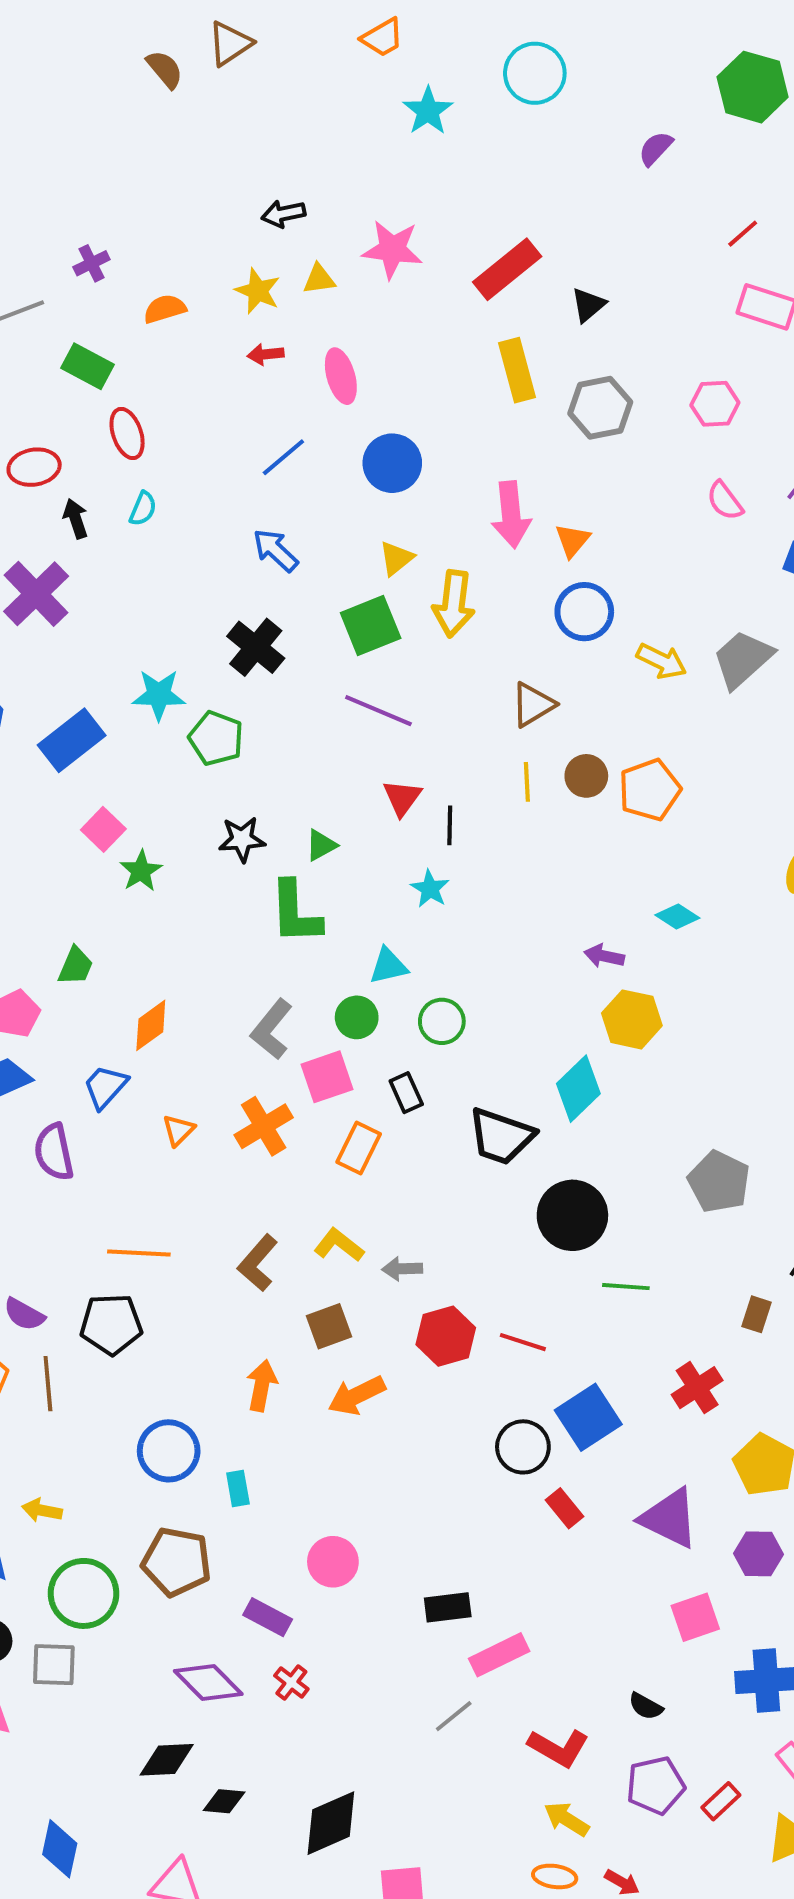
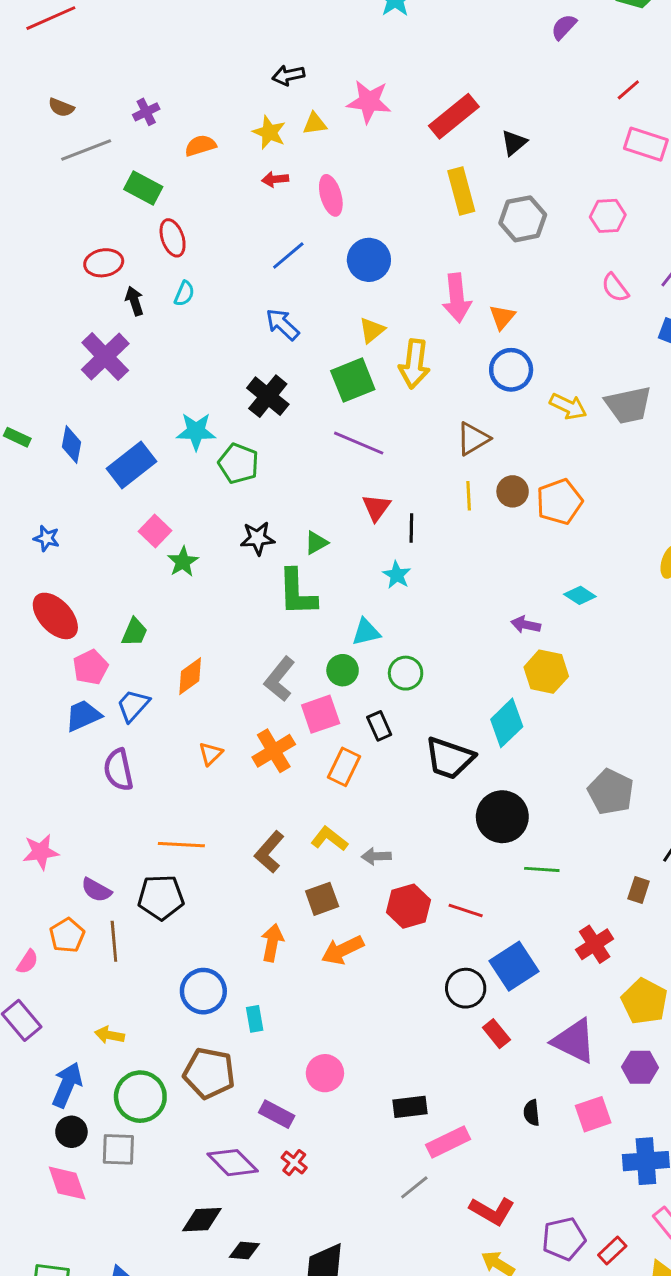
gray trapezoid: (743, 659) -> (628, 405), turned -150
blue trapezoid: (105, 1087) -> (133, 705), moved
black semicircle: (646, 1706) -> (532, 1113), moved, turned 55

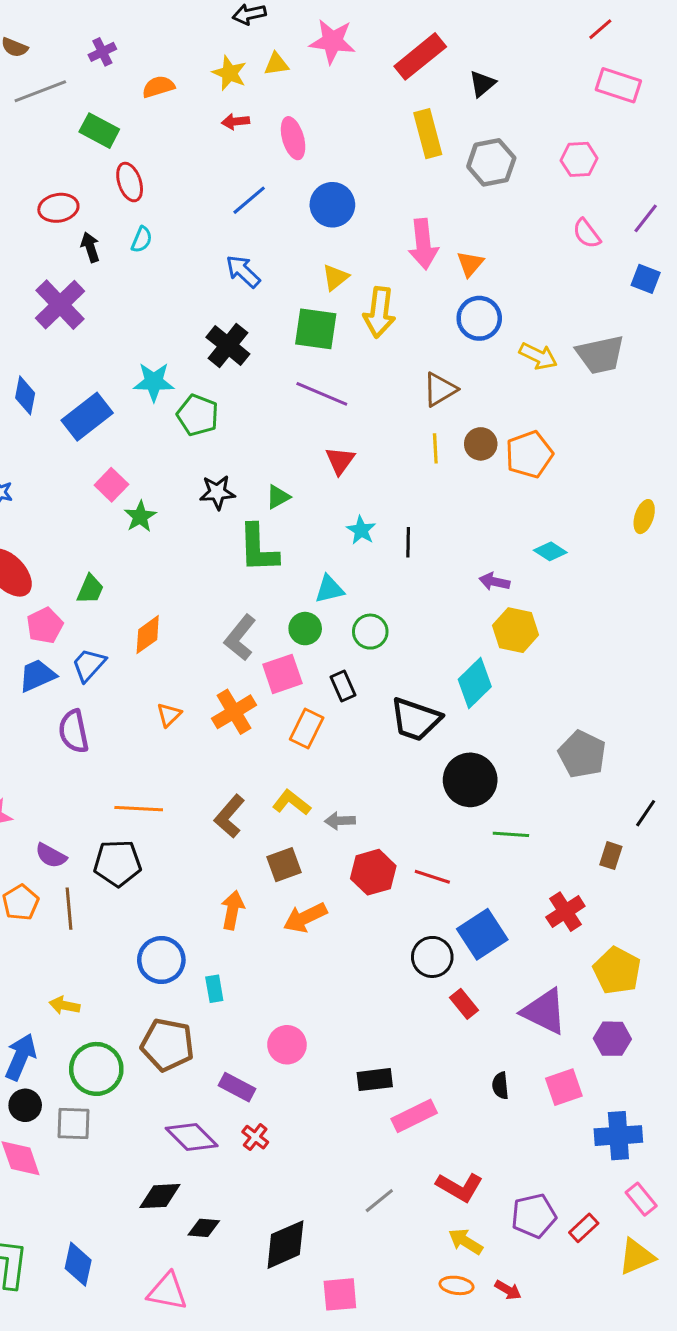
green square: (353, 380) -> (316, 329), turned 30
black line: (411, 528) -> (408, 542), moved
gray line: (414, 1187) -> (379, 1201), moved

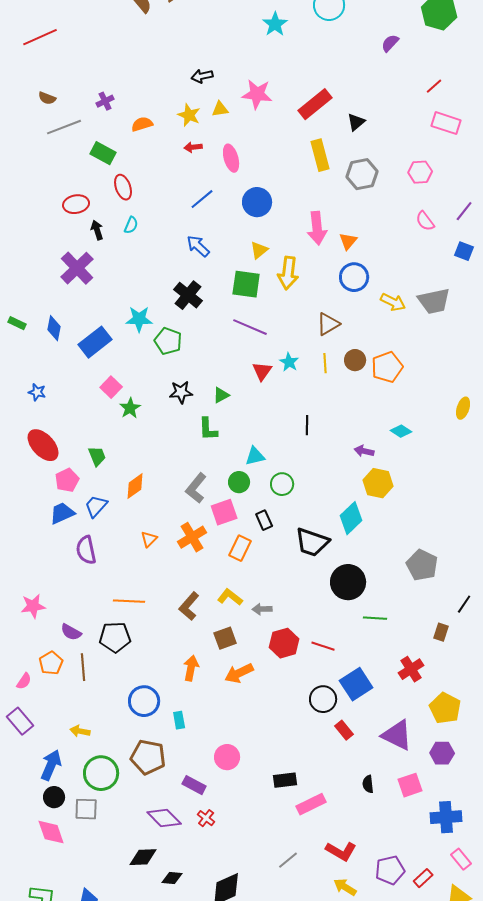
cyan star: (361, 530) -> (289, 362), moved
green L-shape: (258, 548) -> (208, 429), size x0.7
green trapezoid: (90, 589) -> (97, 456), turned -45

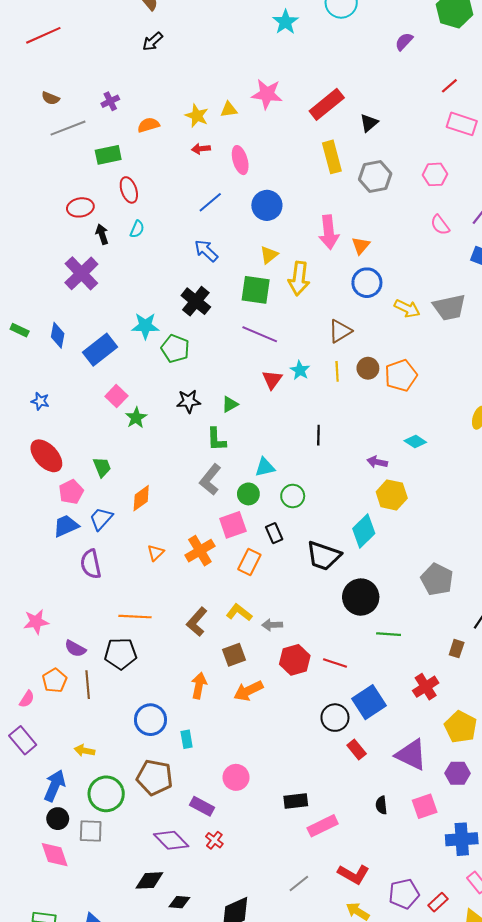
black arrow: (202, 76) -> (153, 42), moved, turned -30
green rectangle: (103, 153) -> (108, 155), turned -40
gray L-shape: (196, 488) -> (210, 480), moved

